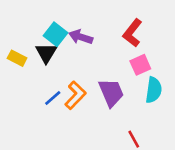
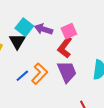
red L-shape: (132, 33) -> (65, 47), moved
pink square: (140, 65) -> (69, 31), moved

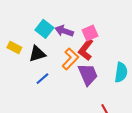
black triangle: (17, 41) -> (37, 54), moved, turned 42
orange L-shape: (39, 74) -> (70, 59), moved

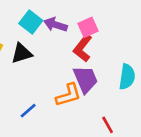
orange L-shape: (70, 59) -> (68, 95), moved, turned 30
blue line: (42, 79) -> (28, 111), moved

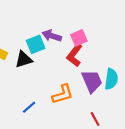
cyan square: (31, 22) -> (36, 44), moved, turned 30
purple trapezoid: (85, 79) -> (92, 81), moved

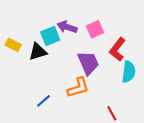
red L-shape: (75, 55) -> (117, 49), moved
purple trapezoid: (92, 81) -> (88, 63), moved

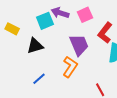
black triangle: (38, 52) -> (35, 46), moved
orange L-shape: (78, 88) -> (70, 67), turned -40

